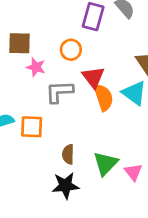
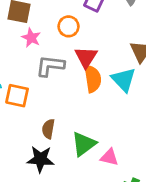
pink triangle: (133, 172) -> (109, 157), turned -48

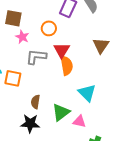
cyan triangle: (124, 80) -> (87, 93), moved

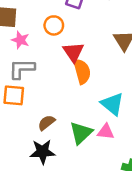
gray L-shape: (36, 57) -> (22, 69), moved
brown semicircle: (35, 102) -> (46, 123), turned 48
pink triangle: (79, 121) -> (106, 132), moved

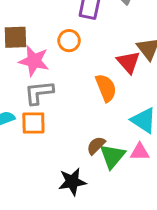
pink star: (20, 40) -> (34, 61), size x1.5
red triangle: (73, 52) -> (128, 62), moved
brown semicircle: (46, 123) -> (96, 145), moved

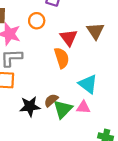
red triangle: (128, 62) -> (69, 38), moved
black star: (72, 182) -> (30, 106), moved

